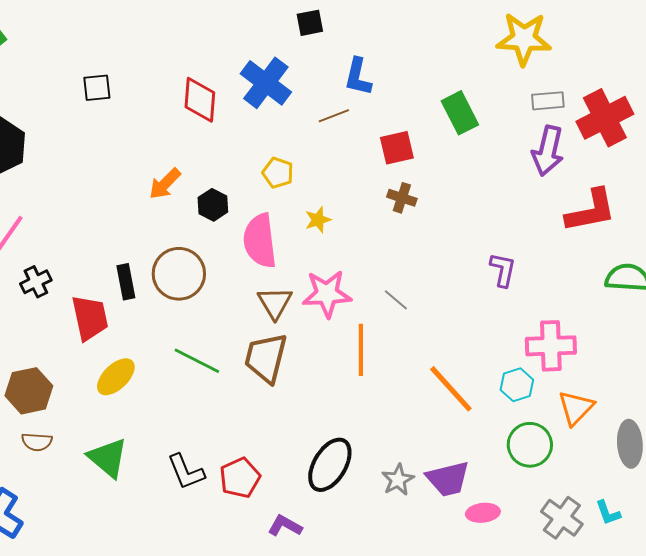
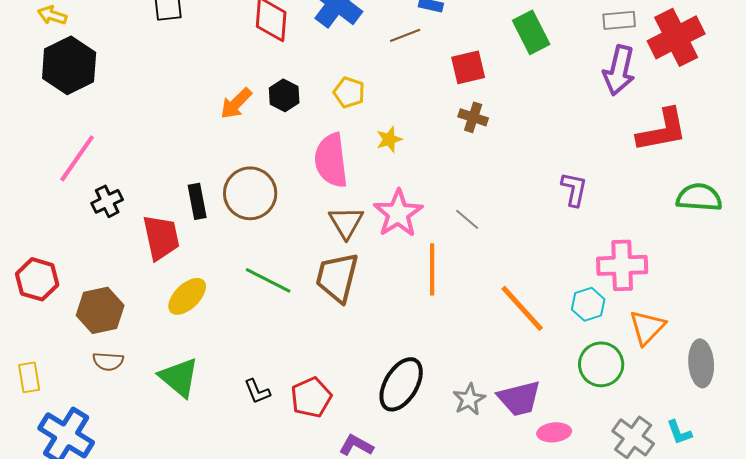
black hexagon: (213, 205) -> (284, 95), moved
pink star: (327, 294) -> (398, 213), turned -30
black L-shape: (186, 472) -> (257, 391), size x0.7

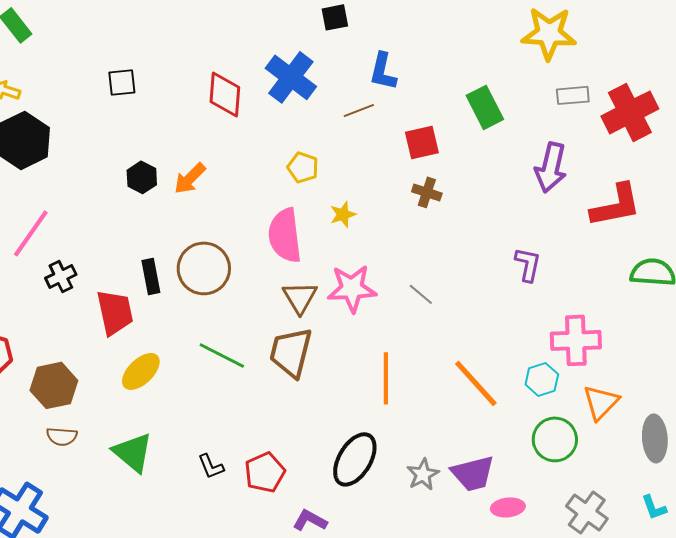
purple arrow: (619, 70) -> (551, 167), moved
black hexagon: (284, 95) -> (142, 177), moved
pink star: (398, 213) -> (352, 288), turned 30
orange line: (432, 269) -> (386, 378), moved
cyan L-shape: (679, 432) -> (654, 507), moved

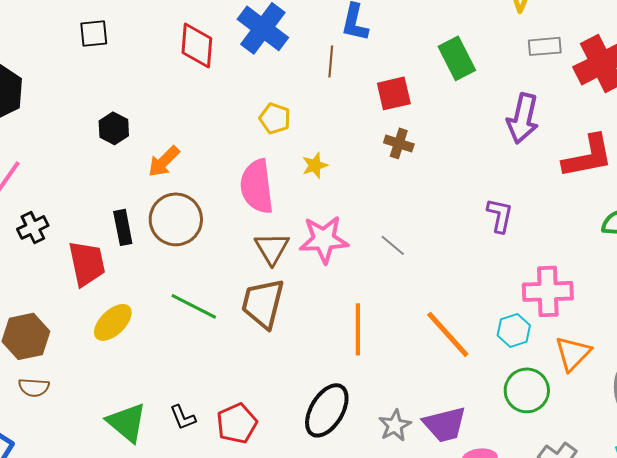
brown line: (359, 110) -> (331, 61), turned -64
orange arrow: (190, 178) -> (164, 161), moved
green triangle: (133, 452) -> (127, 422), moved

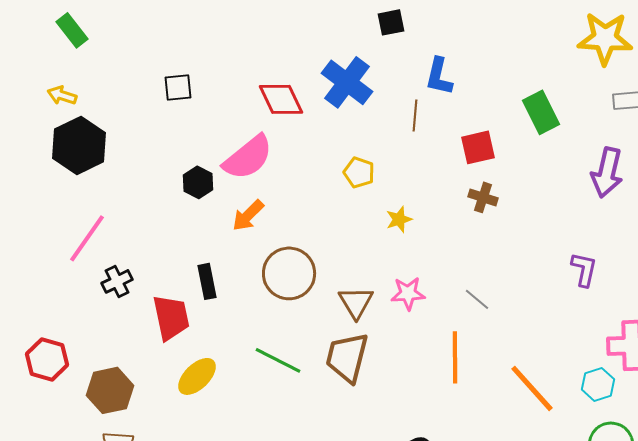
red diamond: (197, 45) -> (281, 99), turned -30
pink semicircle: (257, 186) -> (248, 157), moved, turned -122
brown circle: (176, 219) -> (289, 273), moved
pink star: (324, 239) -> (408, 293), size x0.7
orange line: (358, 329) -> (455, 357), moved

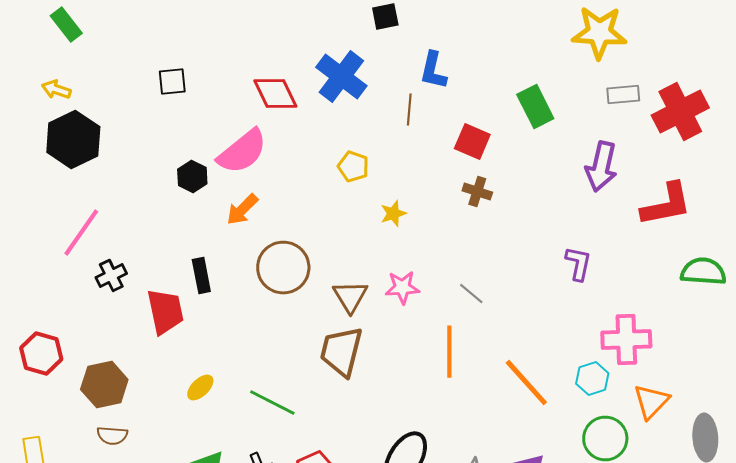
red square: (478, 147) -> (472, 142), turned 36
green line: (278, 360) -> (272, 402), moved
yellow ellipse: (197, 376) -> (200, 388), moved, size x0.7

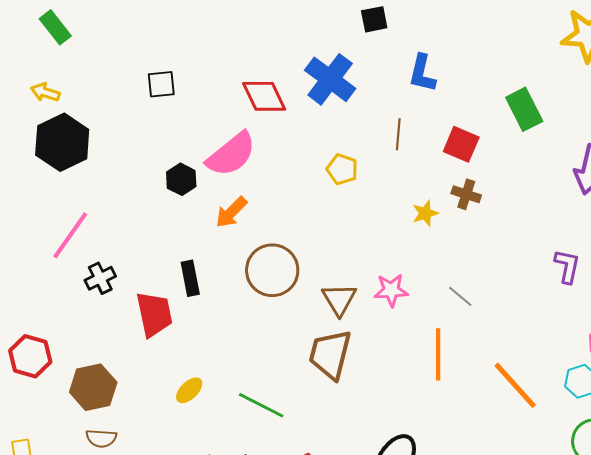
brown line: (409, 110) -> (398, 134), moved
yellow star: (393, 214) -> (425, 213), moved

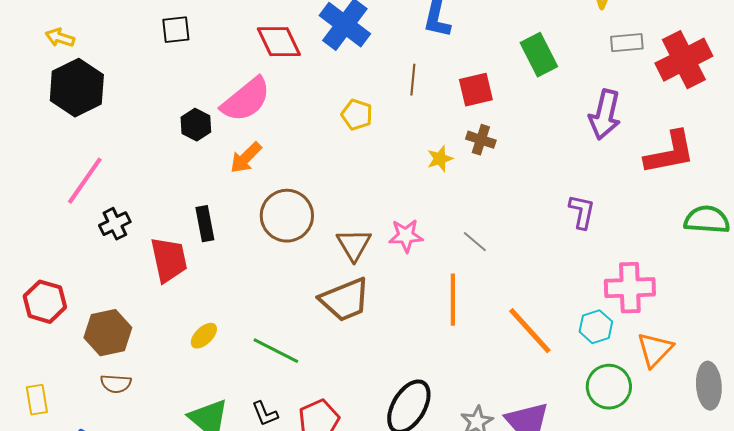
red square: (461, 144) -> (476, 90), turned -36
brown trapezoid: (330, 354) -> (345, 300), turned -126

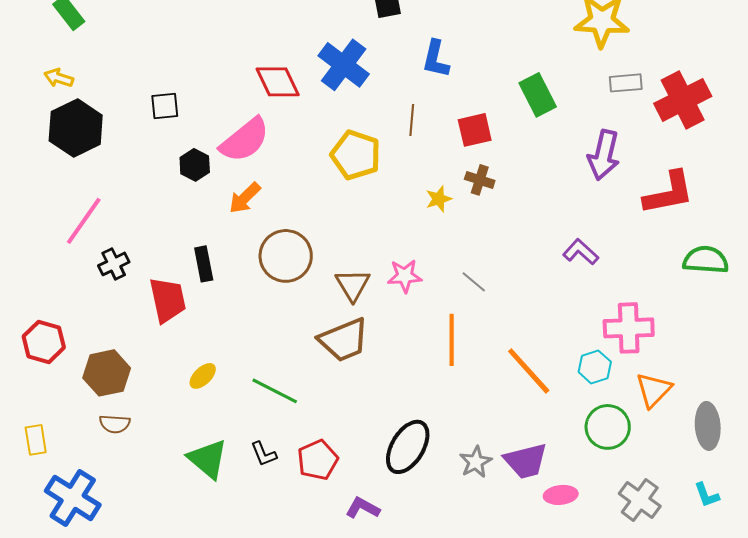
black square: (176, 30) -> (165, 106), moved
yellow pentagon: (357, 115) -> (356, 155), size x1.6
purple L-shape: (582, 212) -> (581, 252), turned -60

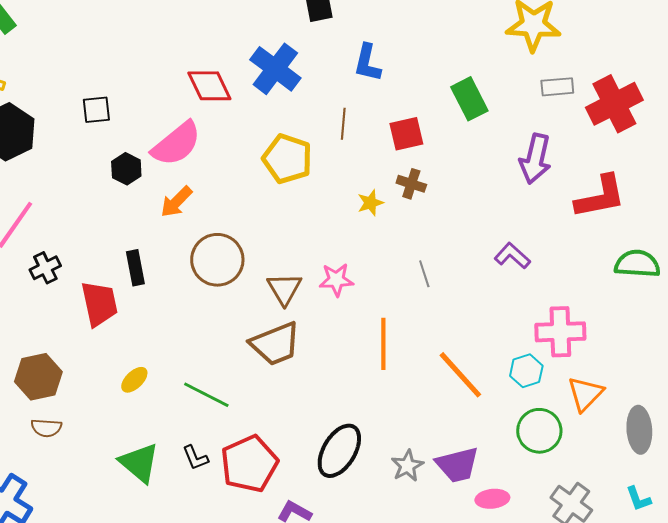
gray line: (474, 282) -> (424, 274), moved, turned 32
red pentagon: (318, 460) -> (249, 464), size x1.4

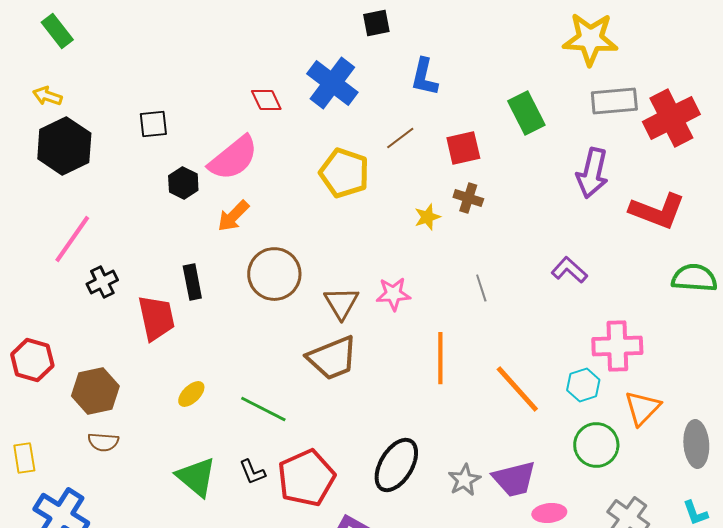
red diamond: (209, 86) -> (266, 100), size x0.7
gray rectangle: (557, 87) -> (614, 101), size x1.4
brown line: (343, 124) -> (400, 138), turned 48
red L-shape: (600, 197) -> (657, 211), turned 32

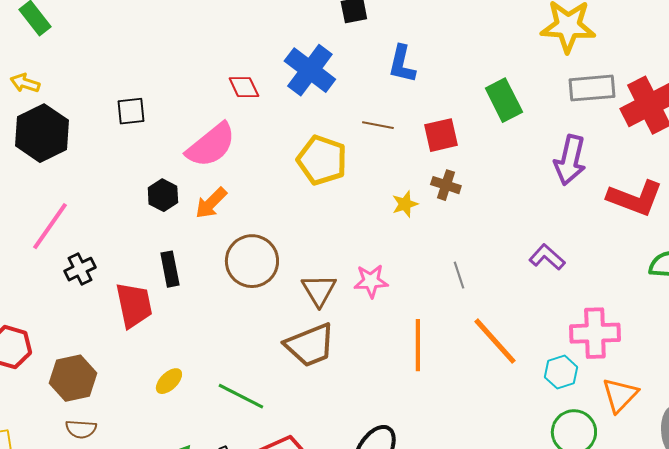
brown line: (400, 138) -> (378, 125), turned 48
black hexagon: (183, 183) -> (163, 195), moved
orange line: (517, 389) -> (495, 341), moved

